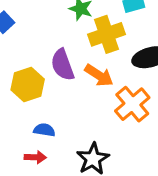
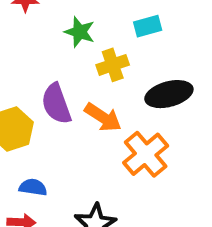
yellow cross: (107, 34) -> (113, 65), size x0.7

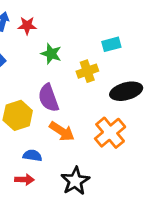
green star: (80, 32) -> (51, 54), moved
orange arrow: (103, 117) -> (62, 131), moved

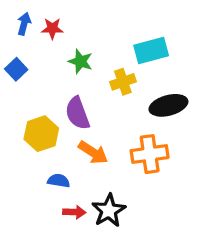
cyan rectangle: (111, 44) -> (151, 50), size x1.5
orange cross: (110, 133) -> (150, 154), turned 32
red arrow: (24, 180) -> (74, 212), moved

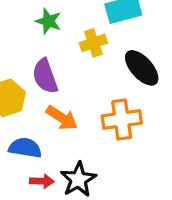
black ellipse: (168, 105) -> (142, 68), turned 63
blue semicircle: (59, 181) -> (25, 148), size x1.4

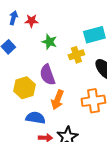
orange arrow: (62, 118) -> (57, 100), turned 78

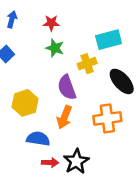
red star: (31, 21) -> (51, 23), moved
purple semicircle: (47, 75) -> (67, 87), moved

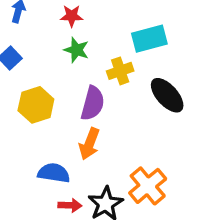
purple semicircle: (67, 87) -> (93, 103), turned -145
yellow hexagon: (25, 103) -> (36, 105), moved
orange cross: (107, 118) -> (148, 186), moved, turned -32

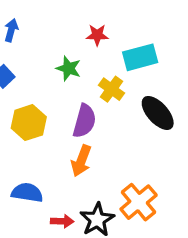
red star: (72, 16) -> (97, 35), moved
yellow cross: (120, 71) -> (111, 89), turned -35
blue semicircle: (54, 173) -> (27, 193), moved

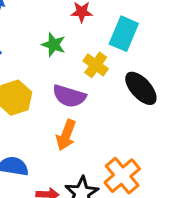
cyan rectangle: (140, 57) -> (124, 34), turned -52
purple semicircle: (84, 121) -> (69, 96), turned 92

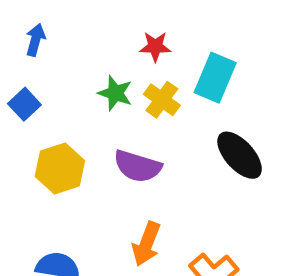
yellow cross: (96, 65) -> (162, 100), moved
orange arrow: (66, 135) -> (146, 244), moved

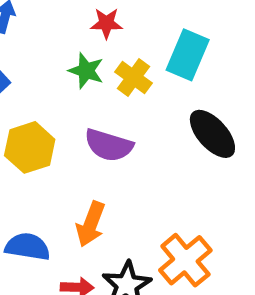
red star: (155, 47) -> (106, 23), moved
orange arrow: (146, 244) -> (91, 224), moved

